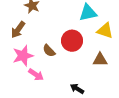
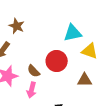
pink arrow: (36, 75) -> (32, 90), moved, turned 70

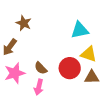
yellow triangle: (90, 51) -> (89, 54), moved
red circle: (57, 61) -> (70, 68), moved

